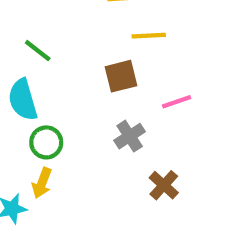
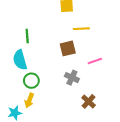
green line: (38, 51) -> (27, 36), turned 48
gray cross: (130, 136) -> (72, 78), turned -32

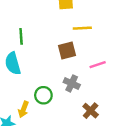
green circle: (31, 81) -> (43, 95), moved

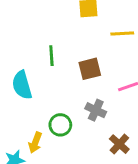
yellow line: (82, 28) -> (122, 33), moved
green line: (21, 36) -> (51, 56), moved

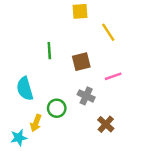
yellow line: (122, 33) -> (108, 32), turned 60
cyan semicircle: (22, 85) -> (25, 89), moved

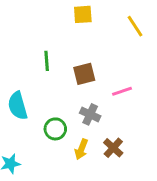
yellow line: (108, 32) -> (135, 26), moved
yellow arrow: (36, 123) -> (81, 149), moved

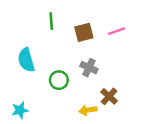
pink line: (122, 91) -> (117, 31), moved
yellow arrow: (81, 149) -> (88, 110), moved, turned 60

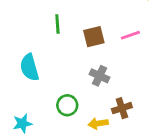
green circle: (59, 80) -> (67, 105), moved
brown cross: (109, 96) -> (122, 108), turned 30

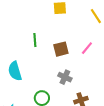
pink line: (130, 35) -> (87, 48), turned -32

